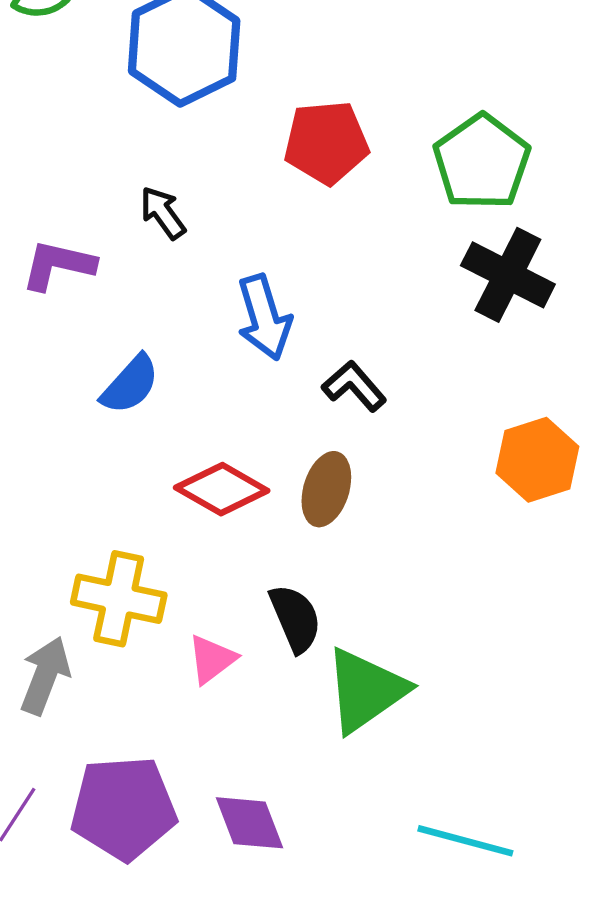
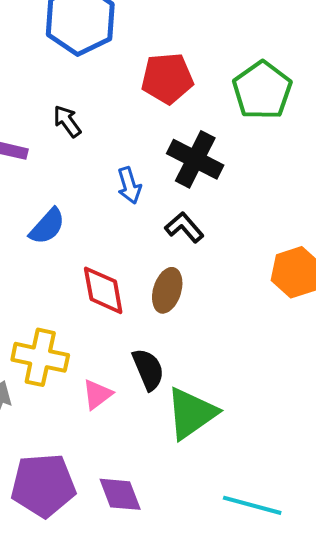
black cross: (508, 275) -> (195, 159), moved
blue arrow: (264, 317) -> (129, 185), size x0.7
red diamond: (222, 489) -> (103, 290), turned 50

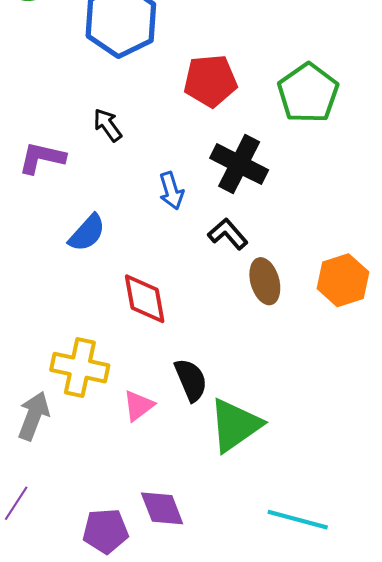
brown ellipse: (167, 290) -> (265, 281), moved, turned -33
purple pentagon: (43, 485) -> (106, 531), moved, size x0.7

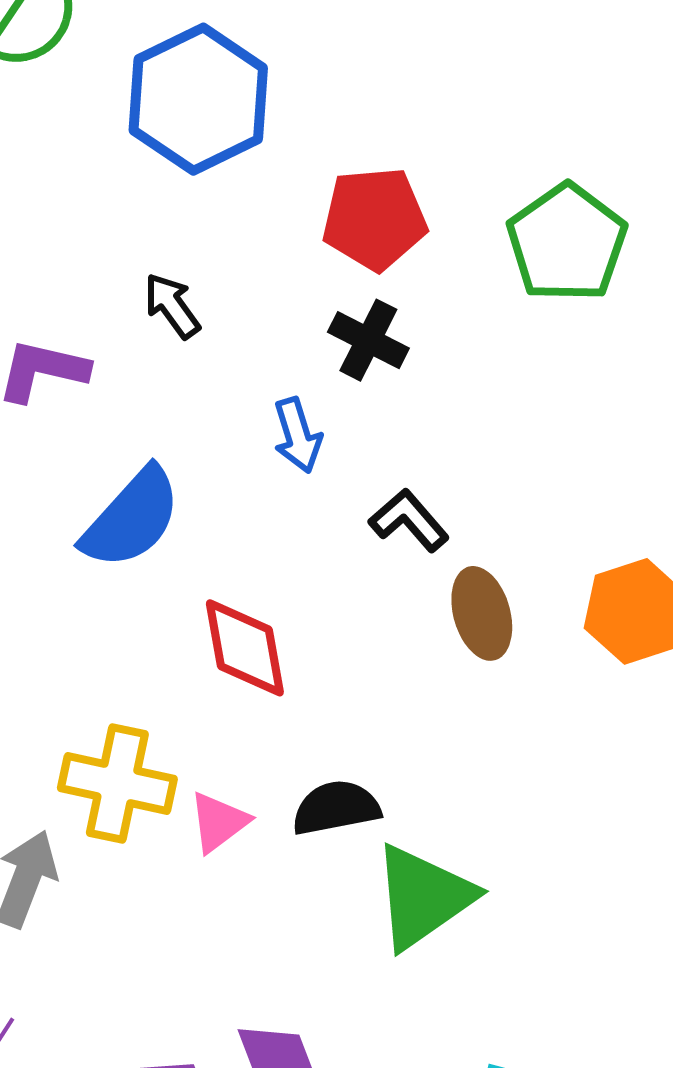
black cross: (239, 164) -> (368, 340), moved, size x0.7
blue semicircle: (87, 233) -> (132, 518), size x1.4
black semicircle: (191, 380) -> (336, 808), turned -78
pink triangle: (138, 406) -> (219, 822), moved

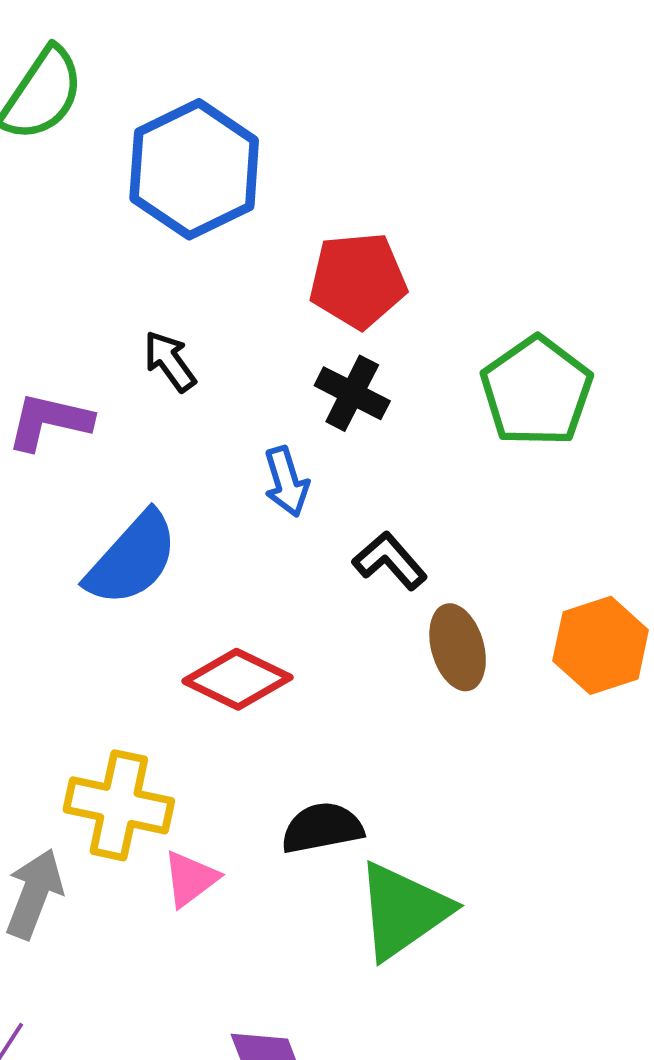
green pentagon: (567, 243) -> (537, 391), moved
red diamond: (245, 648) -> (237, 679), turned -54
pink triangle: (219, 822) -> (190, 879), moved

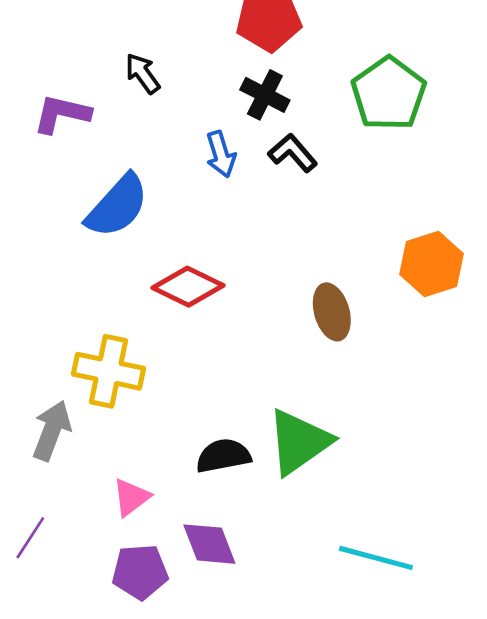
black L-shape: (390, 561) -> (293, 153), moved
brown ellipse: (458, 647) -> (332, 312), moved
black semicircle: (322, 828) -> (223, 456), moved
pink triangle: (190, 879) -> (131, 497), moved

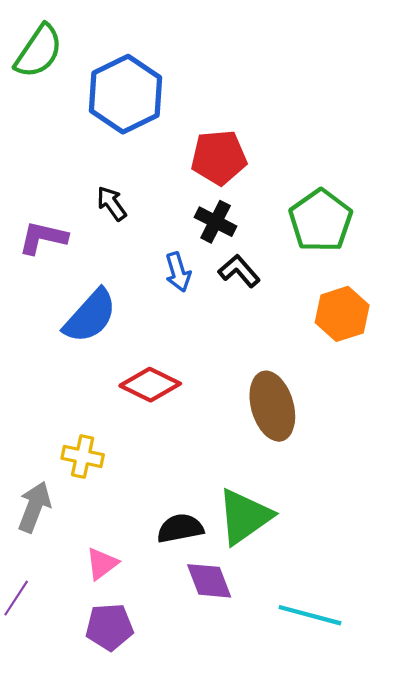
orange hexagon: (431, 264) -> (342, 314), moved
brown ellipse: (332, 312) -> (272, 406), size x1.4
yellow cross: (108, 371) -> (83, 456), size x0.7
purple diamond: (209, 544) -> (209, 581), moved

